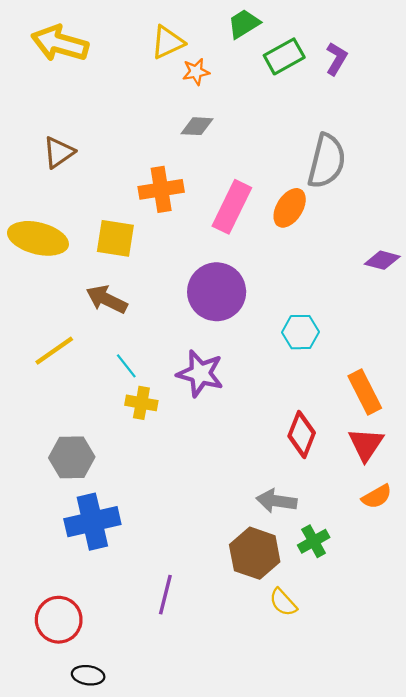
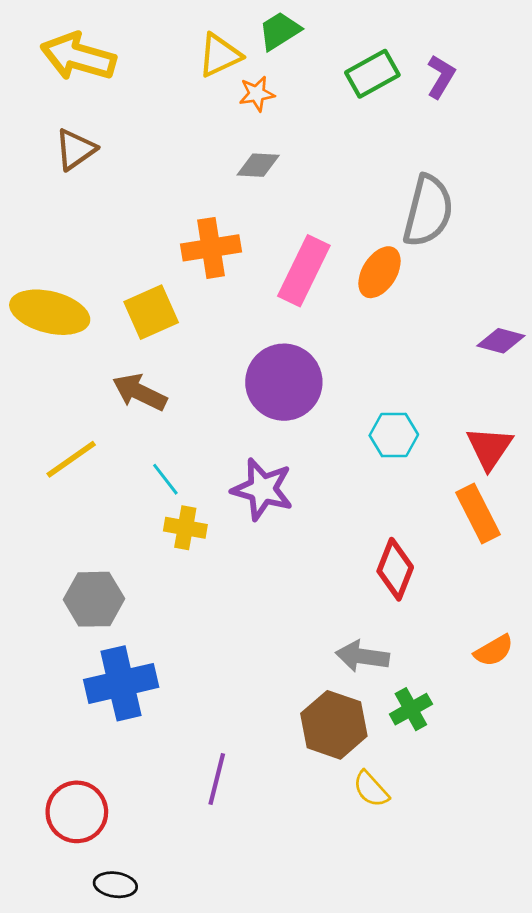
green trapezoid: (244, 24) -> (280, 31), moved
brown triangle: (59, 152) -> (75, 149), moved
yellow square: (115, 238) -> (151, 312), turned -33
red triangle: (366, 444) -> (489, 448), moved

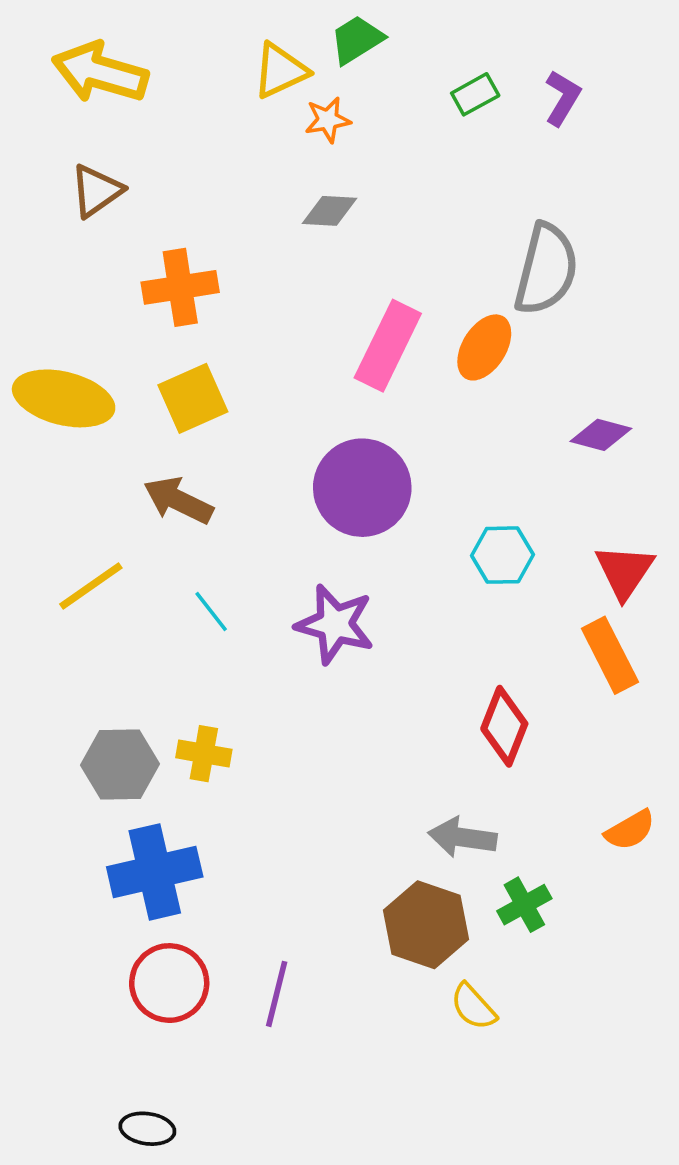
green rectangle: (372, 74) -> (475, 94), size x0.7
orange cross: (211, 248) -> (180, 287), moved
purple diamond: (501, 341) -> (601, 435), moved
yellow cross: (185, 528) -> (204, 754), moved
red circle: (77, 812) -> (169, 983), moved

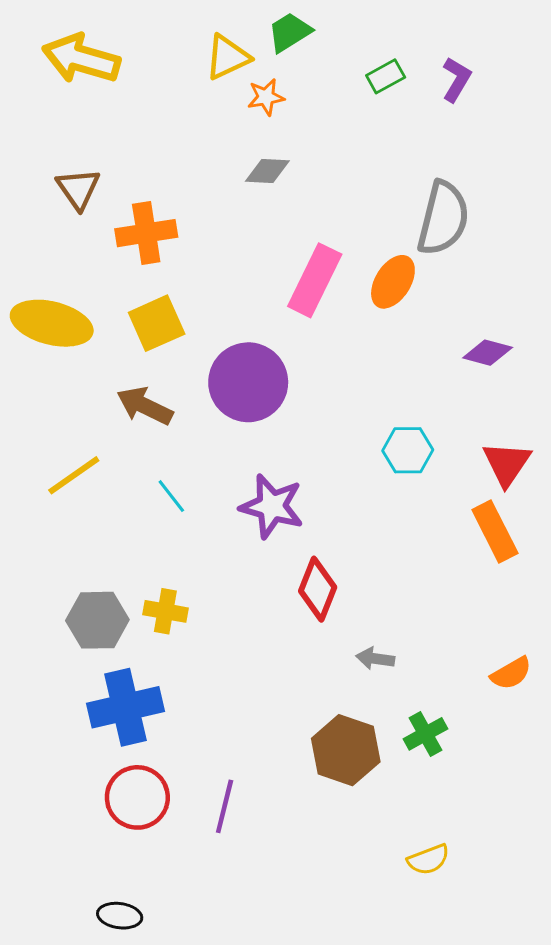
brown triangle: (96, 191) -> (78, 189), moved, turned -30
purple circle: (362, 488) -> (248, 382), moved
red diamond: (504, 726) -> (318, 589), moved
gray arrow: (462, 837) -> (375, 659), moved, size x0.7
yellow semicircle: (473, 1007) -> (428, 860), moved, turned -69

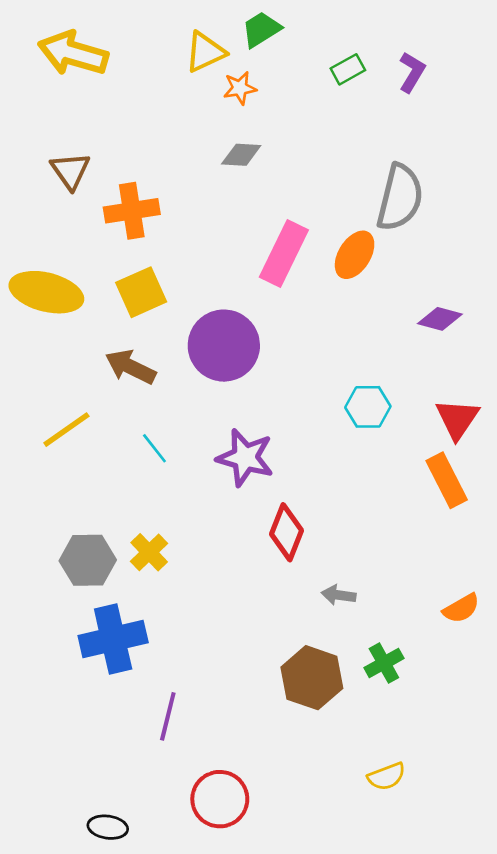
yellow cross: (165, 611) -> (149, 552), turned 36
red circle: (137, 797) -> (220, 799), moved
purple line: (225, 806) -> (168, 716), moved

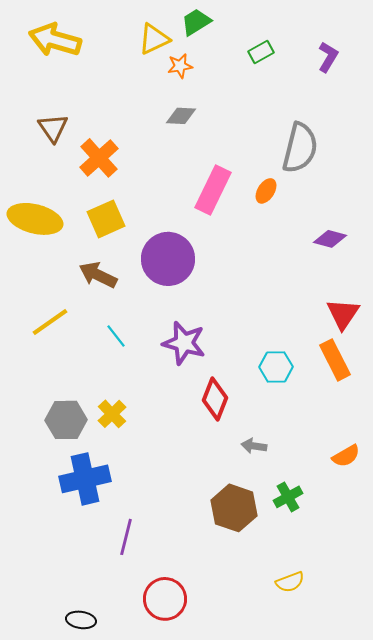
purple L-shape: (412, 72) -> (328, 57), moved
orange cross: (132, 211) -> (99, 158), turned -33
orange ellipse: (355, 255) -> (266, 191), size x0.7
cyan hexagon: (368, 407) -> (276, 367), moved

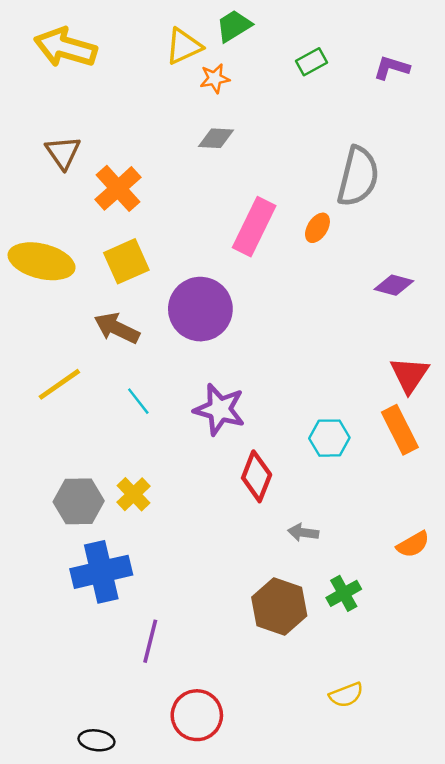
purple L-shape: (328, 57) -> (392, 68), turned -104

